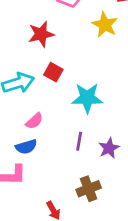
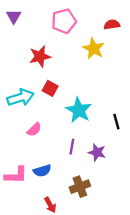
cyan star: (87, 98) -> (79, 110), turned 30
blue semicircle: (26, 147) -> (42, 171), moved
purple star: (109, 148) -> (97, 152), turned -30

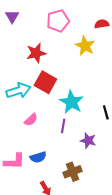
red square: (50, 88) -> (45, 82), size x1.5
purple line: (72, 147) -> (63, 126), moved

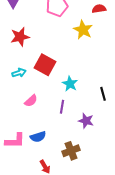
red star: (36, 53) -> (20, 37), moved
cyan arrow: (18, 91) -> (19, 73), size x0.6
cyan star: (72, 102) -> (70, 84), size x0.7

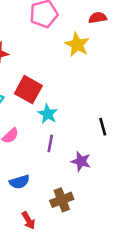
cyan star: (70, 84) -> (48, 114), moved

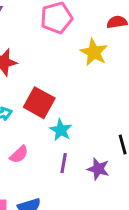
purple star: (81, 161) -> (98, 169), moved

